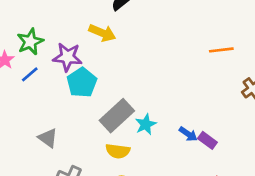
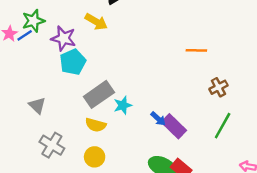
blue line: (30, 74) -> (25, 35), moved
purple rectangle: (207, 140) -> (174, 126), size x1.5

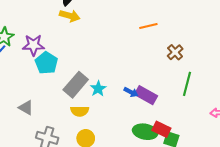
yellow arrow: (96, 22) -> (70, 16), moved

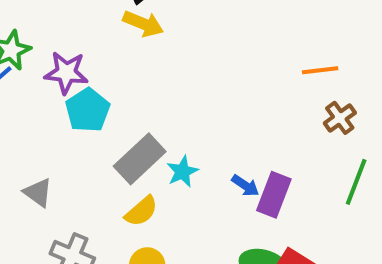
orange line: (148, 26) -> (320, 70), moved
purple rectangle: (146, 95) -> (274, 195), turned 75
yellow semicircle: (80, 111) -> (141, 211), turned -48

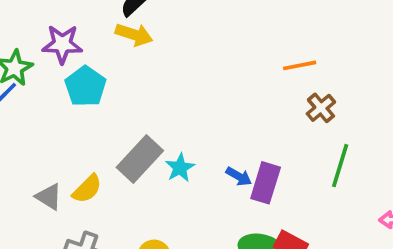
purple star: (66, 73) -> (62, 44), moved
cyan pentagon: (88, 110) -> (85, 86), moved
yellow semicircle: (141, 211) -> (87, 189), moved

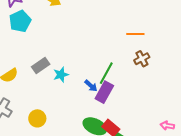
gray rectangle: (140, 159) -> (41, 66), size x0.7
green line: (340, 166) -> (106, 73), moved

